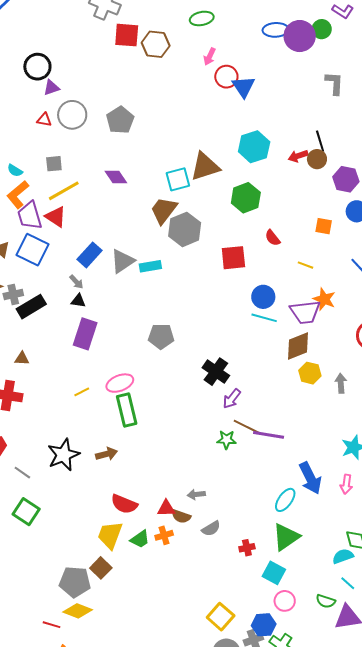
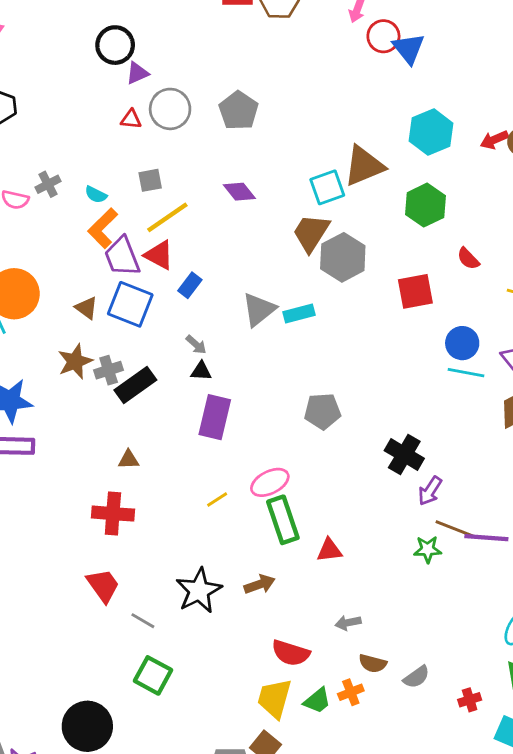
blue rectangle: (89, 255) -> (190, 285), moved, size x0.7
gray arrow: (196, 494) -> (348, 623), moved
red triangle: (166, 508) -> (329, 550), moved

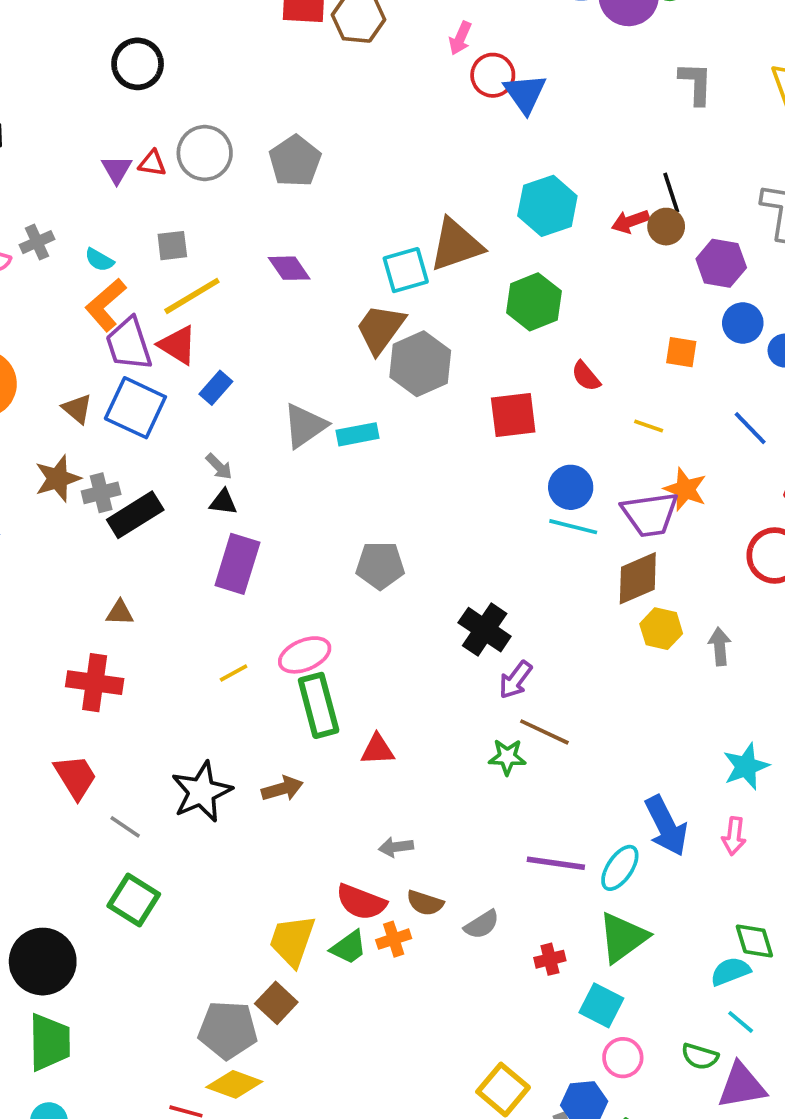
purple triangle: (137, 73) -> (117, 169), moved, turned -40
purple line: (486, 538) -> (556, 863), moved
red semicircle: (291, 653) -> (361, 902), moved

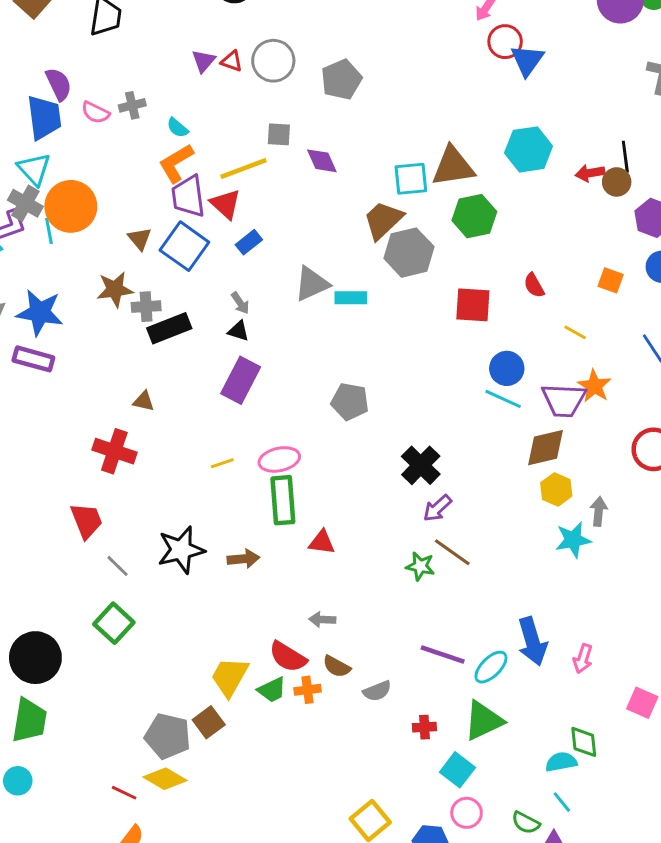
gray square: (172, 246) -> (279, 134), moved
green hexagon: (534, 302) -> (474, 216), moved
cyan star: (746, 766) -> (573, 540), moved

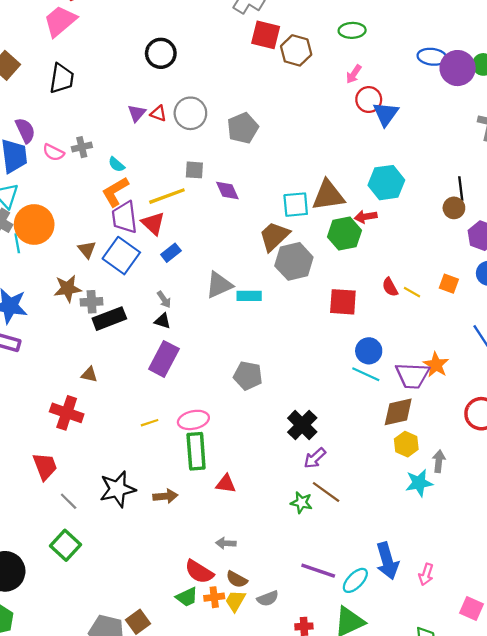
red arrow: (590, 173) -> (366, 217), moved
yellow line: (575, 332) -> (412, 292), moved
yellow trapezoid: (230, 677) -> (235, 601), moved, size x0.7

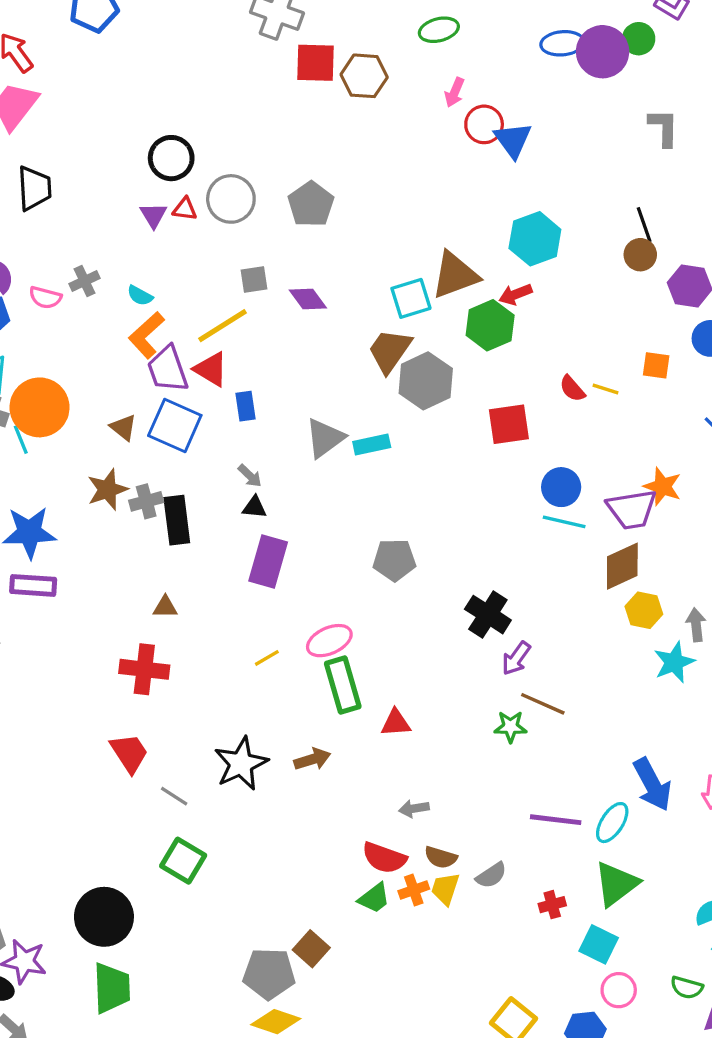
black circle: (161, 53) -> (171, 158), moved
blue rectangle: (171, 253) -> (246, 406), turned -48
black rectangle: (109, 319) -> (177, 520), turned -64

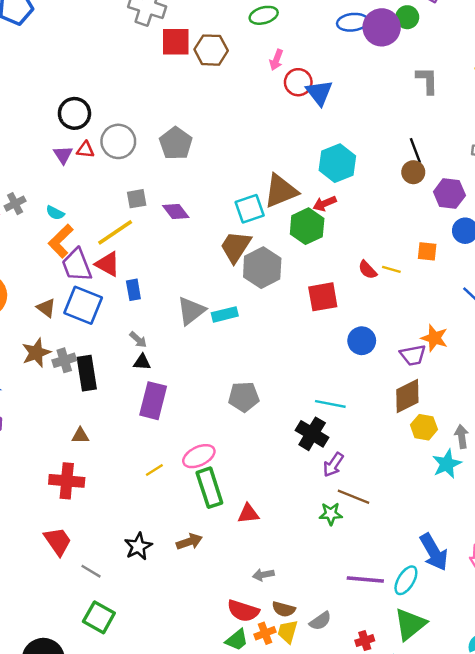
purple trapezoid: (632, 509) -> (413, 355), size x0.7
cyan line: (564, 522) -> (330, 404), moved
black star: (241, 764) -> (138, 546), size x0.7

